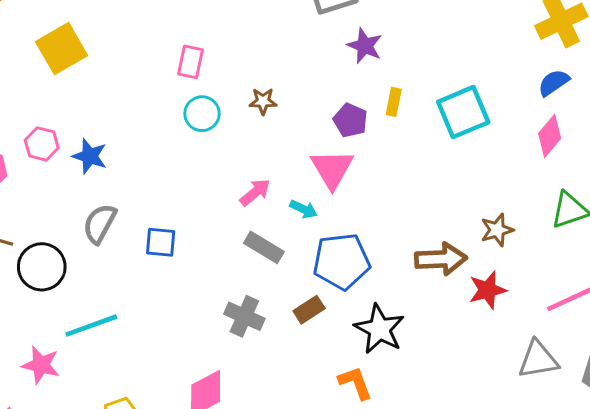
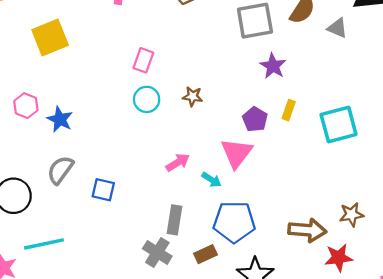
gray rectangle: (264, 247) -> (175, 220), moved, turned 60

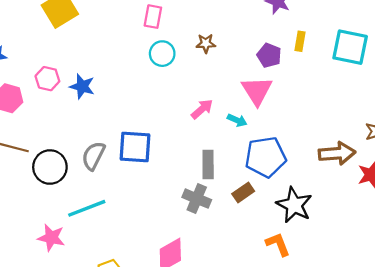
cyan square: (339, 124) -> (350, 47), turned 36
gray semicircle: (60, 170) -> (93, 156), moved
blue square: (103, 190) -> (135, 147), size x1.5

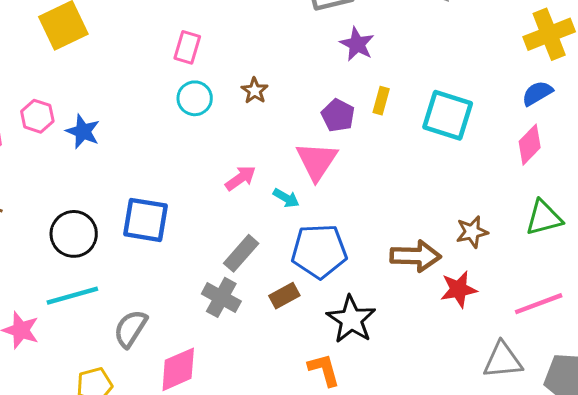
brown star: (206, 43) -> (255, 91), turned 30
gray semicircle: (93, 156) -> (130, 329), moved
gray rectangle: (208, 164) -> (241, 253), turned 36
black circle: (50, 167) -> (74, 234), moved

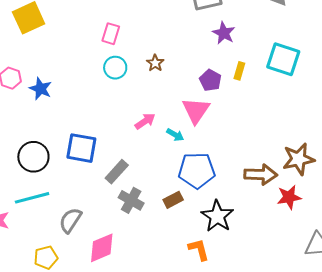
cyan square: (448, 115) -> (283, 59), moved
brown star: (472, 232) -> (299, 159), size x1.5
gray rectangle: (241, 253) -> (117, 172), moved

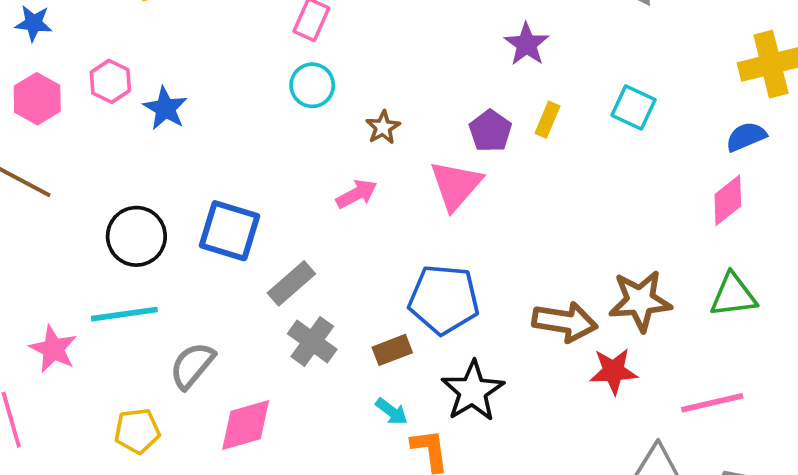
cyan square: (283, 59) -> (633, 107), size x0.7
brown star: (155, 63) -> (383, 127), moved
cyan arrow: (175, 135) -> (392, 411), moved

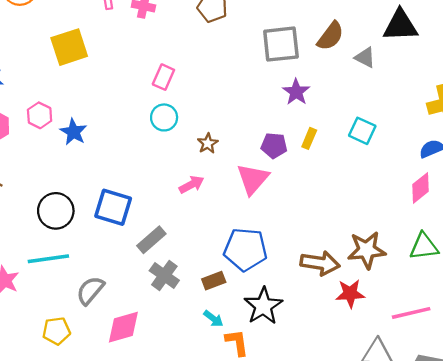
purple pentagon: (490, 131) -> (274, 145), turned -30

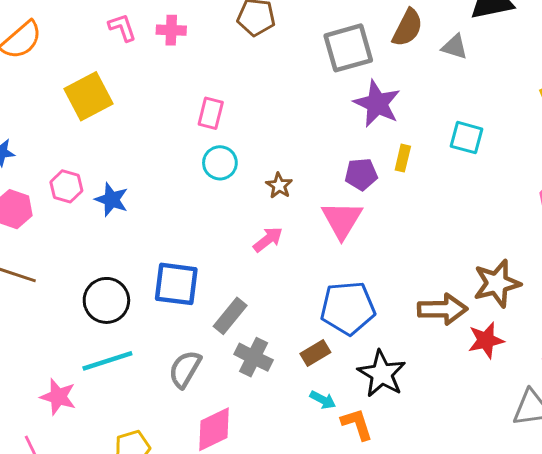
purple star: (296, 92) -> (377, 104), size x1.4
gray semicircle: (90, 290) -> (185, 369), moved

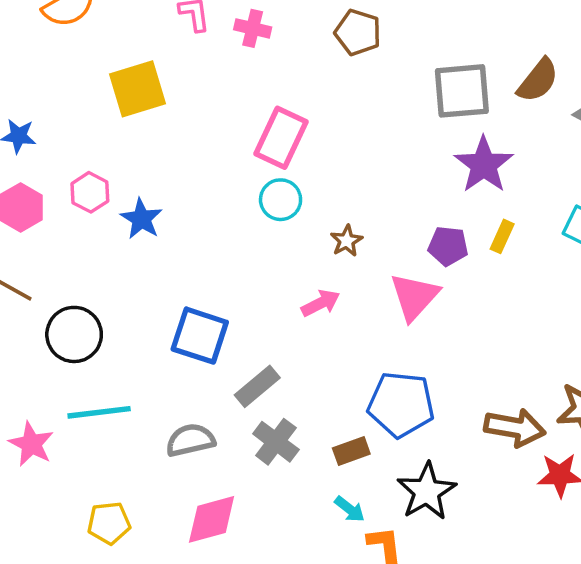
pink rectangle: (211, 113) -> (281, 138), size x1.5
black circle: (106, 300) -> (74, 334), moved
gray semicircle: (185, 369) -> (190, 440), turned 36

